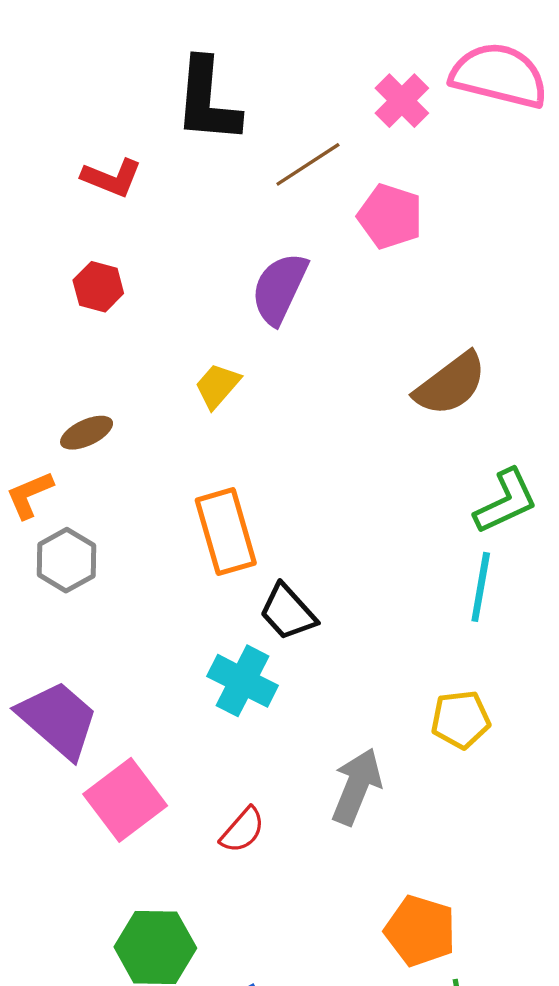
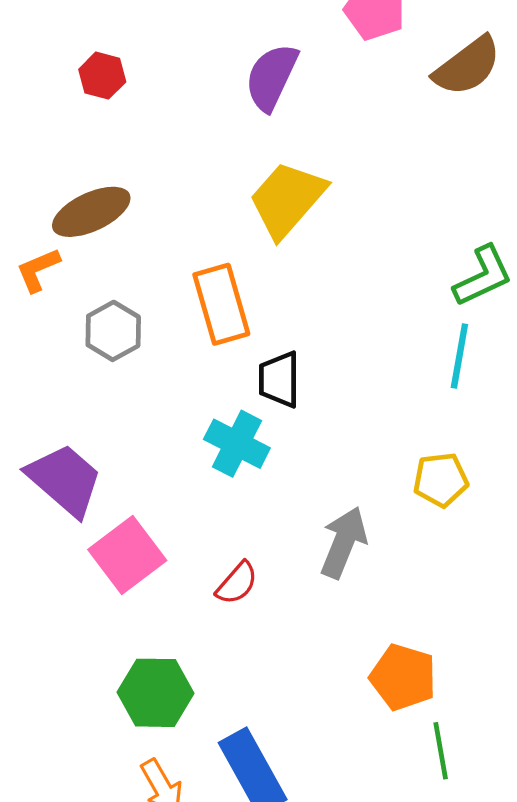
brown semicircle: (450, 384) -> (467, 66), moved
yellow trapezoid: (217, 386) -> (287, 199), moved, size x1.8
brown ellipse: (87, 433) -> (91, 212), size x1.6
gray hexagon: (66, 560) -> (113, 331), moved
black trapezoid: (288, 612) -> (279, 379), turned 42

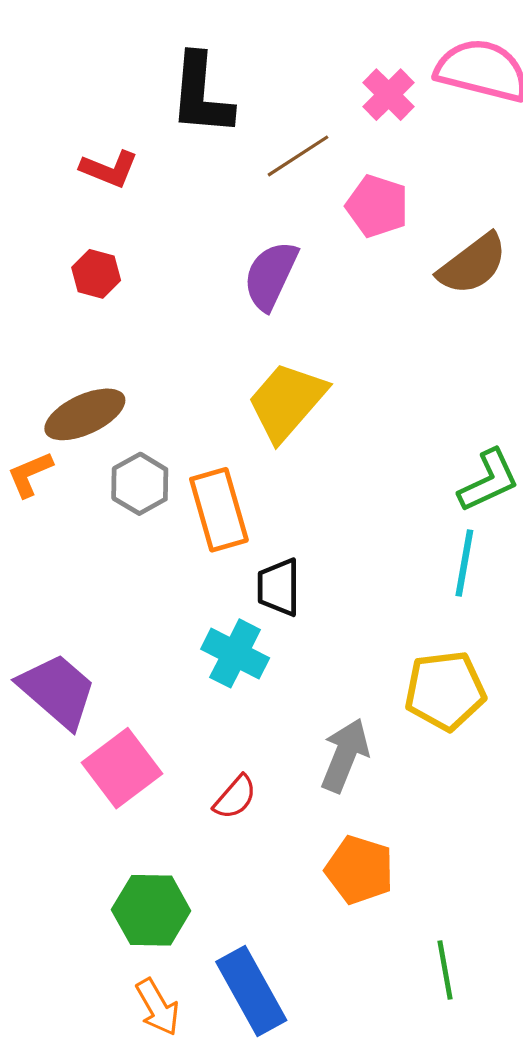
gray hexagon: (113, 331) -> (140, 484), moved
yellow pentagon: (441, 480) -> (445, 691), size x1.4
orange pentagon: (403, 677) -> (359, 870), moved

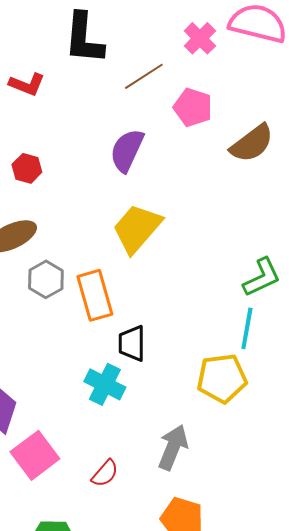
red hexagon: (96, 274) -> (27, 168), moved
yellow pentagon: (445, 691) -> (222, 378), moved

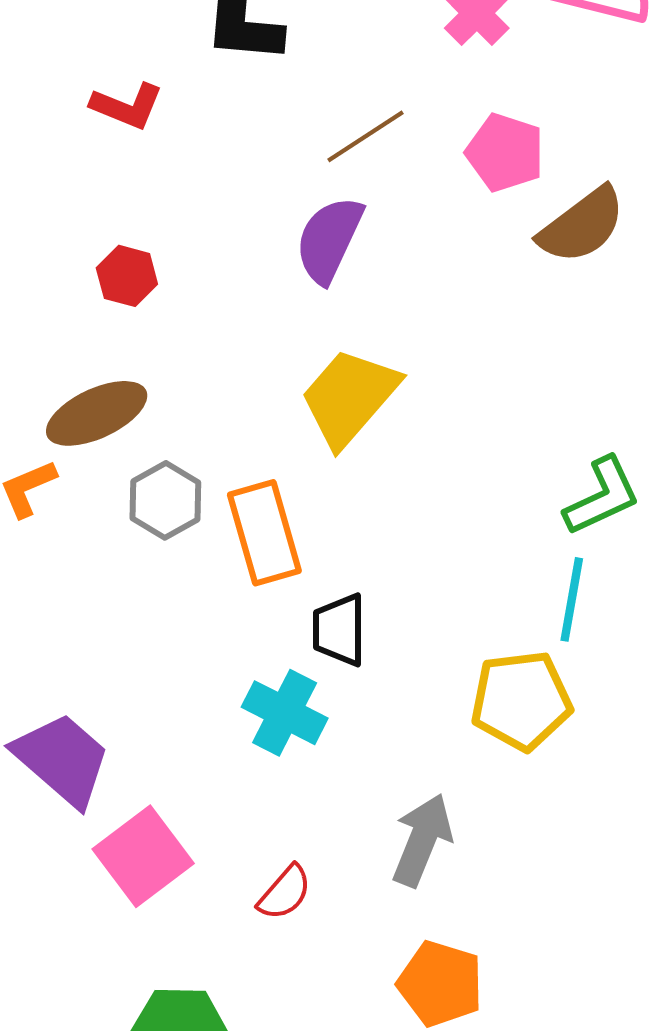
brown line: (144, 76) -> (366, 136), moved
pink pentagon: (193, 107) -> (505, 153), moved

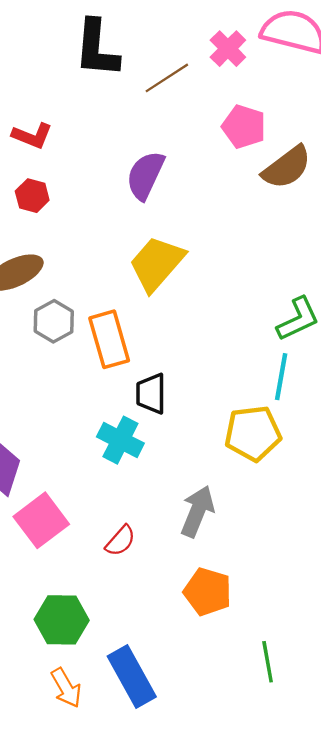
red L-shape: (127, 106) -> (32, 136), moved
brown line: (366, 136) -> (167, 78), moved

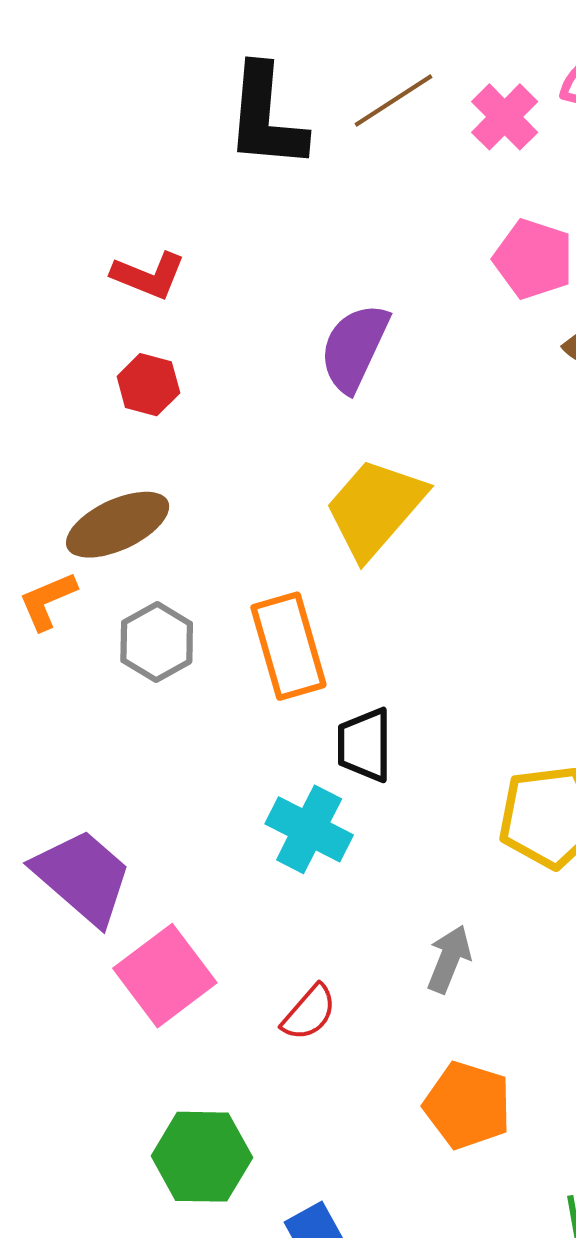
brown line: (167, 78) -> (393, 101), moved
gray hexagon: (54, 321) -> (157, 642), moved
gray arrow: (197, 511) -> (449, 959), size x0.7

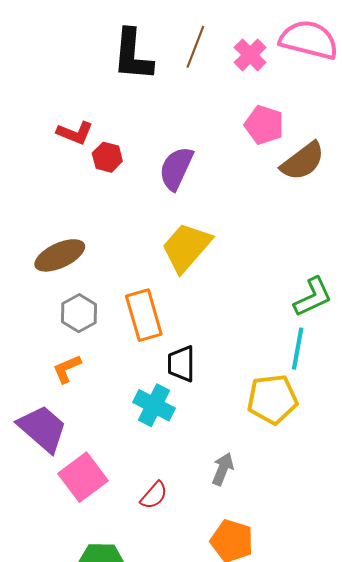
brown line: (393, 101) -> (195, 47), turned -36
red hexagon: (148, 385) -> (107, 157), moved
orange L-shape: (48, 601) -> (67, 369), moved

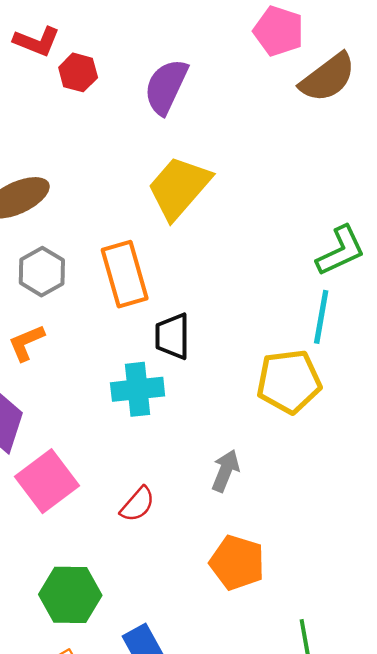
cyan cross: (154, 405) -> (138, 389), turned -33

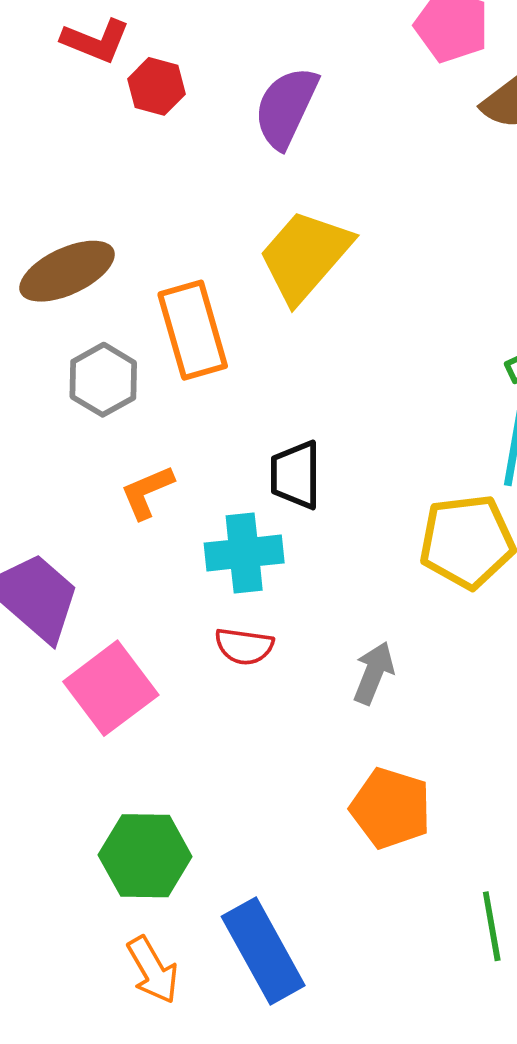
orange rectangle: (125, 274) -> (193, 330), moved
orange L-shape: (26, 343) -> (147, 492), moved
red semicircle: (138, 504) -> (244, 646), moved, turned 57

